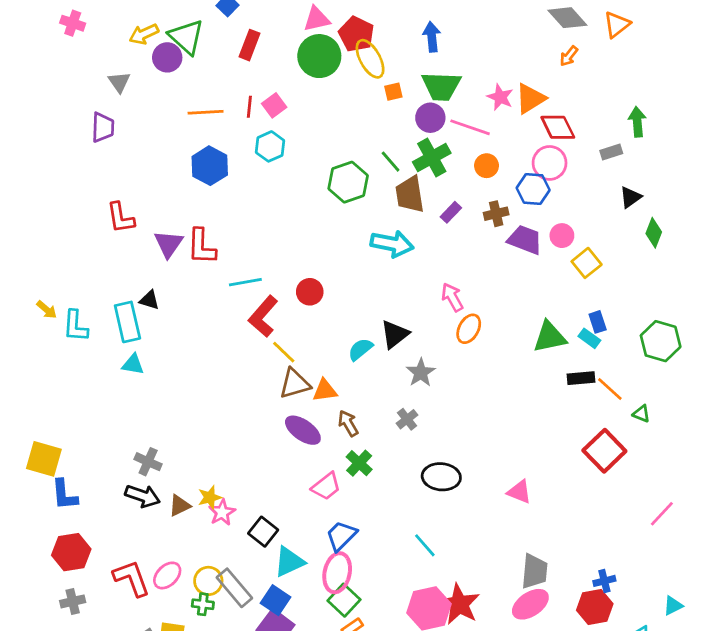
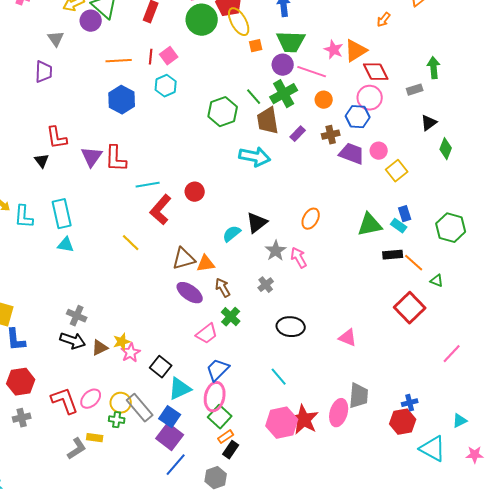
pink arrow: (452, 297) -> (299, 258), moved
black triangle: (149, 300) -> (42, 161), moved, turned 35
yellow line: (284, 352) -> (131, 243), moved
pink ellipse: (530, 604) -> (339, 413), moved, turned -40

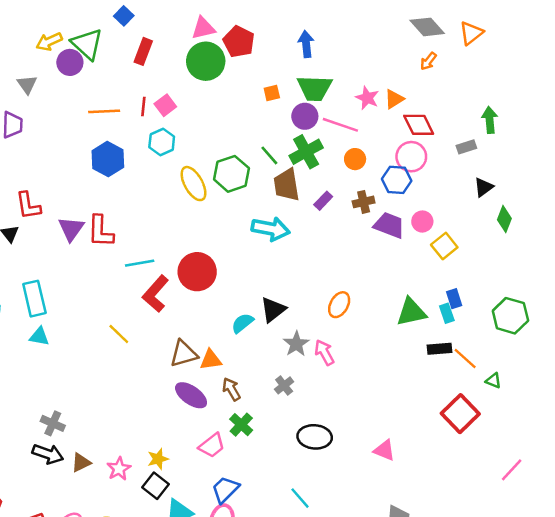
yellow ellipse: (239, 22) -> (193, 184), moved
orange triangle: (356, 51) -> (394, 99), size x0.7
red circle: (195, 192) -> (197, 272), size x1.6
cyan rectangle: (399, 226) -> (447, 313), turned 35
yellow star: (122, 342) -> (158, 459), moved

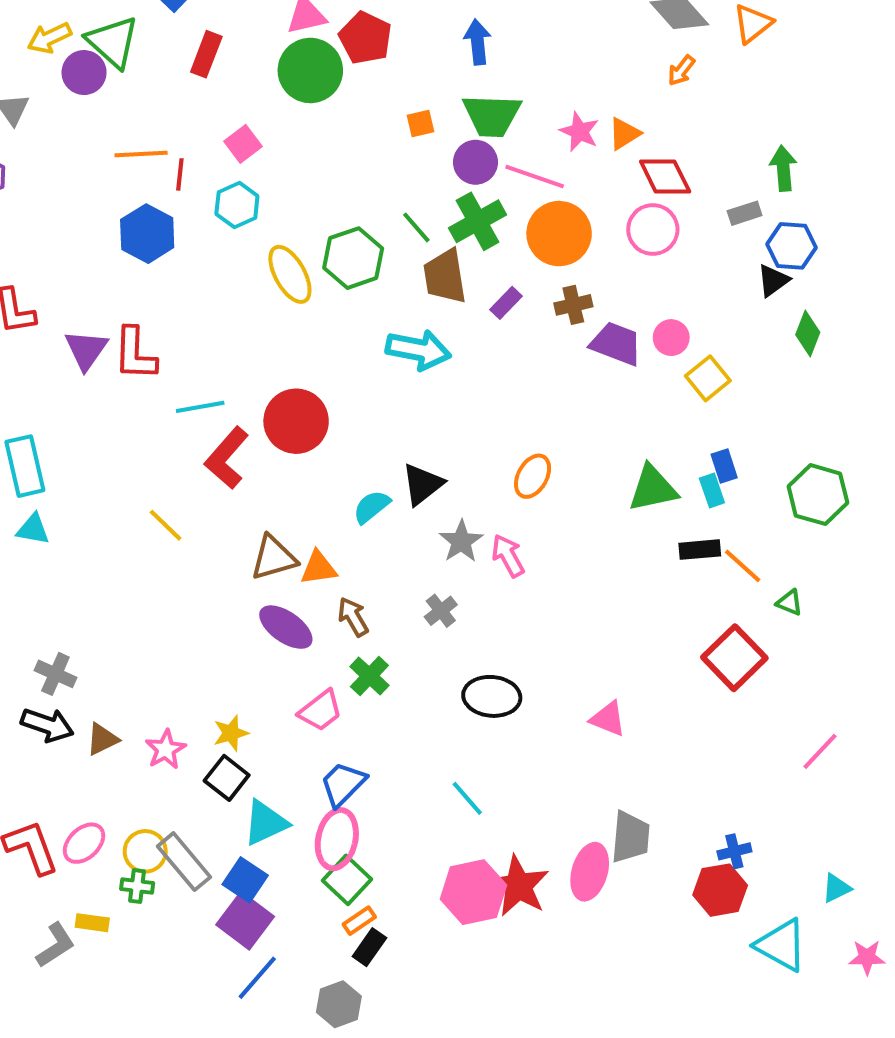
red line: (143, 106) -> (180, 174), moved
orange circle: (355, 159) -> (559, 234), size x1.8
blue hexagon: (397, 180) -> (791, 246), moved

